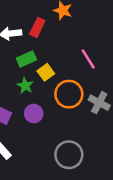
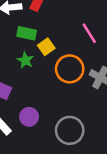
green rectangle: (26, 59) -> (27, 33), turned 36
purple circle: (34, 114) -> (29, 117), moved

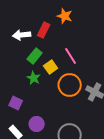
green rectangle: (27, 33) -> (35, 56), turned -63
pink line: (89, 33) -> (71, 56), moved

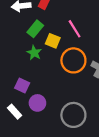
yellow square: (51, 67) -> (53, 41), turned -32
purple square: (16, 103) -> (22, 86), moved

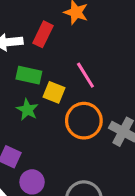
green rectangle: (35, 29) -> (29, 75), turned 63

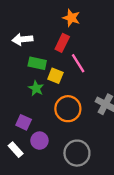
red rectangle: (43, 34) -> (62, 43), moved
orange circle: (84, 121) -> (68, 109), moved

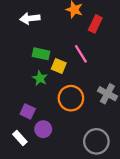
white arrow: (22, 39) -> (30, 18), moved
red rectangle: (62, 43) -> (95, 24), moved
gray circle: (77, 153) -> (96, 141), moved

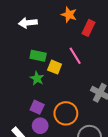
orange circle: (71, 98) -> (66, 113), moved
purple square: (28, 111) -> (37, 107), moved

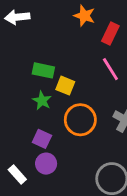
white arrow: (28, 23) -> (17, 17), moved
pink line: (75, 56) -> (110, 69), moved
orange circle: (66, 113) -> (80, 120), moved

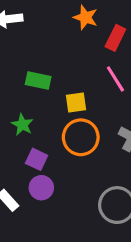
yellow square: (65, 86) -> (76, 103), moved, turned -30
green star: (42, 101) -> (22, 125), moved

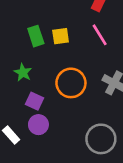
green rectangle: (38, 80) -> (36, 36), turned 60
yellow square: (76, 103) -> (61, 36), moved

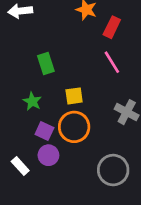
yellow square: (61, 36) -> (74, 96), moved
orange circle: (71, 83) -> (74, 127), moved

